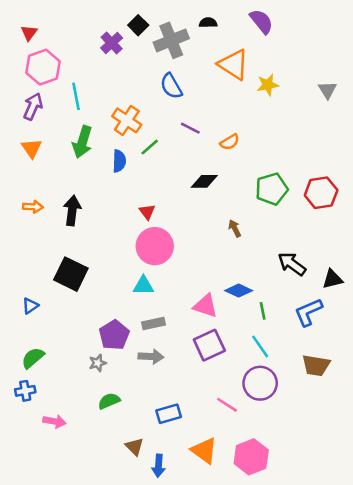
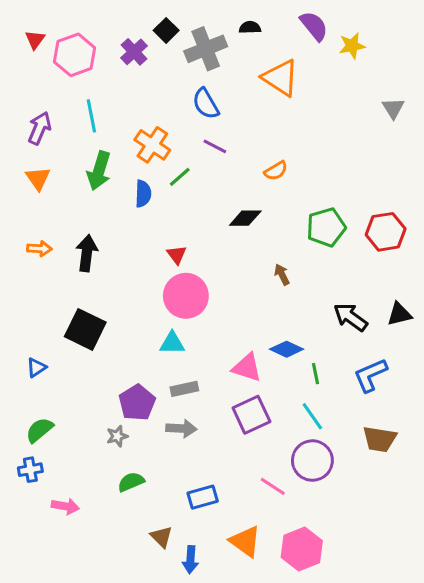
pink hexagon: (43, 67) -> (75, 55), moved
yellow star: (268, 85) -> (352, 46), moved
purple line: (190, 128) -> (215, 146), moved
black triangle: (332, 279) -> (399, 314), moved

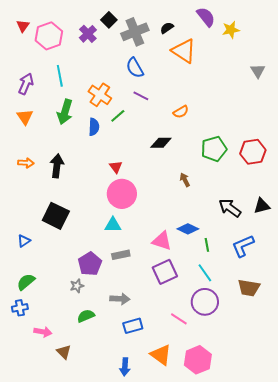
black semicircle: (250, 27) -> (167, 28), moved, turned -32
gray arrow: (181, 428) -> (120, 299), moved
brown triangle: (161, 537) -> (64, 352), moved

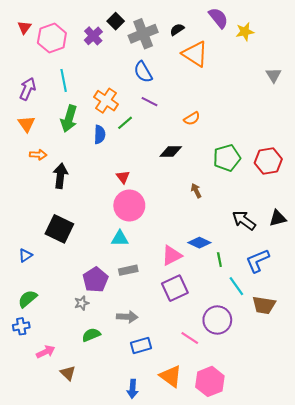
orange arrow: (26, 163) -> (38, 155), moved
pink triangle: (162, 241) -> (172, 255), turned -45
cyan line: (205, 273) -> (236, 286), moved
pink arrow: (43, 332) -> (46, 352), turned -36

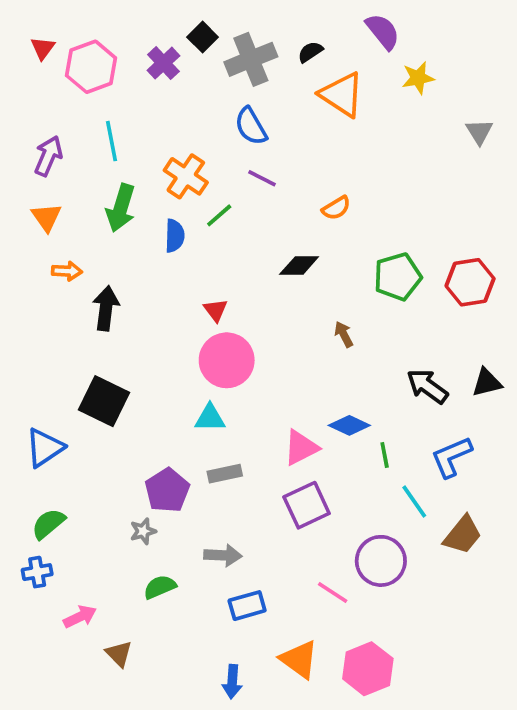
yellow star: (245, 32) -> (418, 78), moved
blue triangle: (25, 255) -> (45, 448), size x1.6
brown trapezoid: (264, 305) -> (463, 535), turned -60

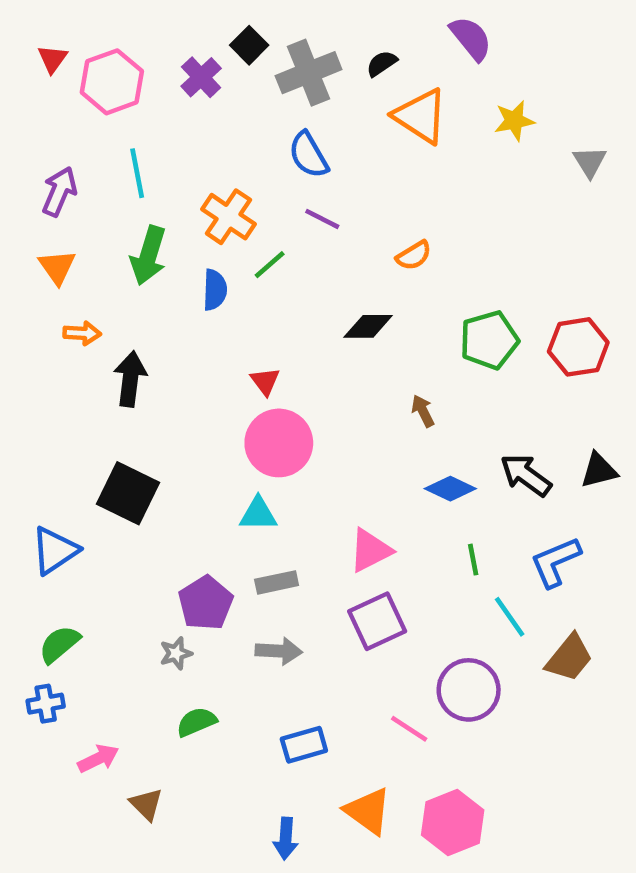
yellow star: (418, 78) -> (514, 121), moved
blue diamond: (349, 425) -> (450, 489), moved
gray arrow: (223, 555) -> (279, 651), moved

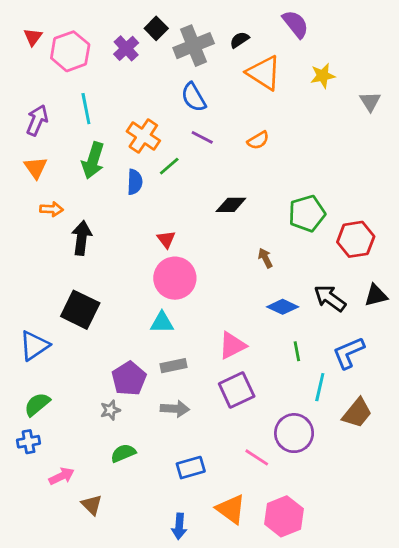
orange semicircle: (414, 256) -> (258, 140), moved
red hexagon: (578, 347) -> (356, 239), moved
cyan line: (510, 617) -> (320, 387), turned 48

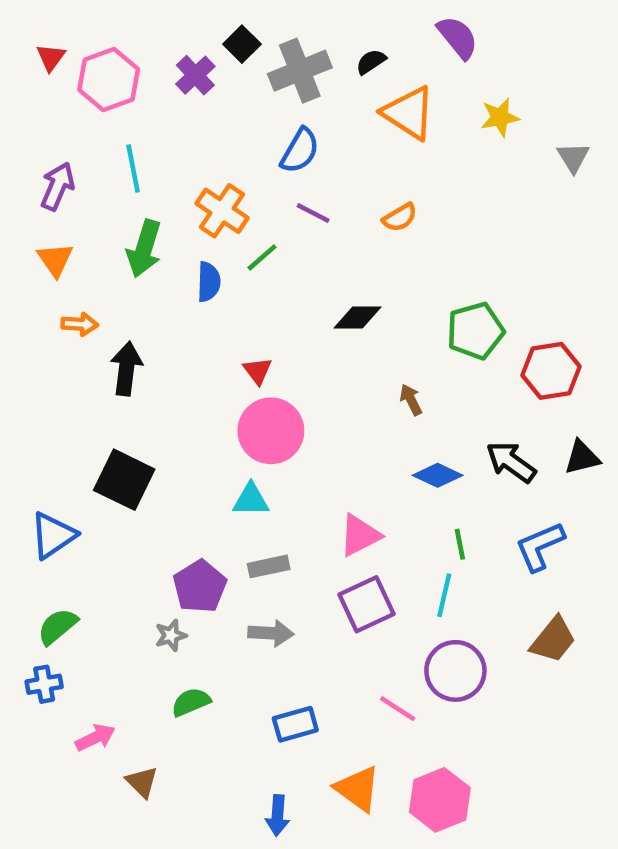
blue semicircle: (194, 97) -> (300, 151), turned -120
cyan line: (320, 387) -> (444, 595), moved

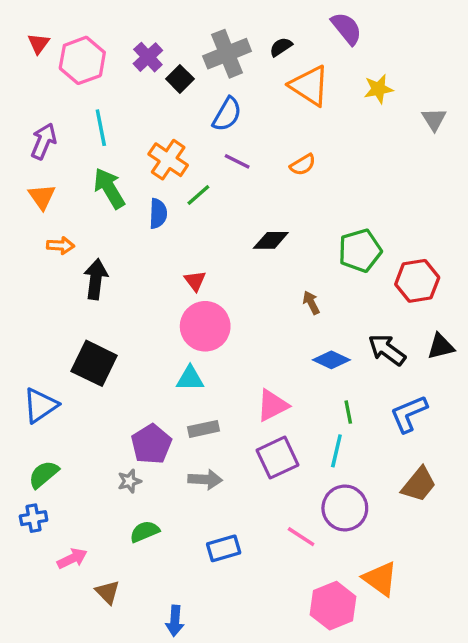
black square: (242, 44) -> (180, 79), moved
green arrow: (144, 249) -> (109, 188), turned 132
orange triangle: (358, 789) -> (380, 579), moved
blue arrow: (278, 815) -> (175, 621), moved

